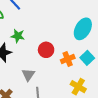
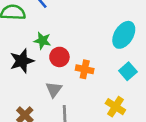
red circle: (46, 50) -> (59, 57), moved
orange cross: (68, 59) -> (85, 69), moved, turned 32

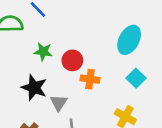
red circle: (59, 57) -> (72, 60), moved
black star: (22, 61) -> (34, 88), moved, turned -30

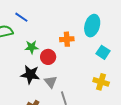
red circle: (72, 60) -> (48, 57), moved
orange cross: (90, 79) -> (67, 39), moved

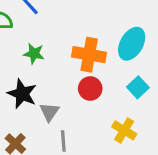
orange cross: (67, 39) -> (89, 55), size x1.5
red circle: (48, 57) -> (90, 89), moved

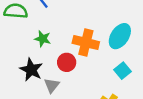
red circle: (90, 89) -> (67, 62), moved

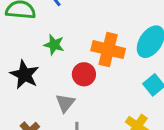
black star: (31, 70) -> (24, 75), moved

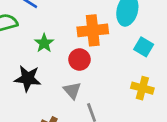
green star: (54, 45) -> (44, 43), turned -30

